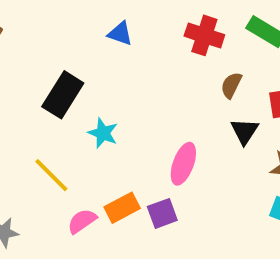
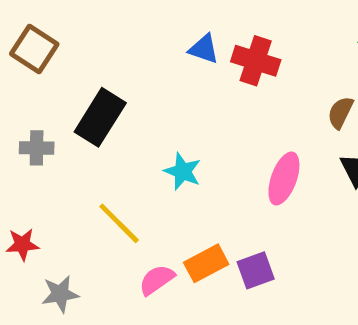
red cross: (204, 35) -> (256, 61), moved
black rectangle: (63, 95) -> (100, 117), moved
pink ellipse: (183, 164) -> (284, 179), moved

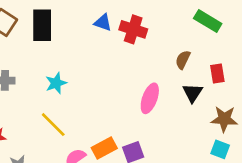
black rectangle: (100, 117) -> (42, 25), moved, turned -32
cyan star: (183, 171) -> (56, 83), moved, turned 30

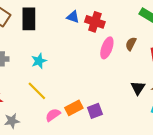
black triangle: (193, 93) -> (138, 88), moved
pink ellipse: (150, 98) -> (107, 48), moved

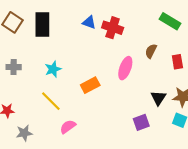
pink ellipse: (107, 48) -> (125, 68), moved
orange rectangle: (74, 108) -> (90, 85), moved
purple square: (95, 111) -> (141, 122), moved

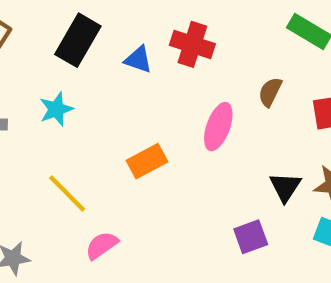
blue triangle: (89, 22) -> (138, 60), moved
black rectangle: (42, 24) -> (78, 40), moved, turned 30
cyan star: (53, 69) -> (56, 109), moved

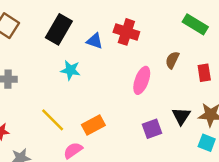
cyan star: (56, 109) -> (70, 70), moved, turned 30
orange rectangle: (147, 161) -> (93, 125), moved
purple square: (251, 237) -> (152, 129), moved

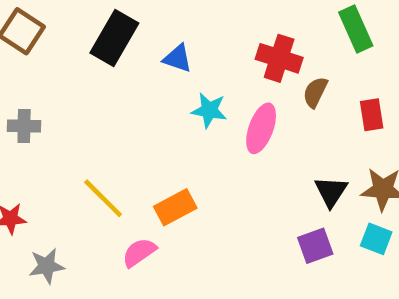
green rectangle: (195, 24) -> (356, 29), turned 35
red cross: (126, 32) -> (279, 58), moved
cyan star: (70, 70) -> (209, 110), moved
purple square: (152, 129) -> (315, 246), moved

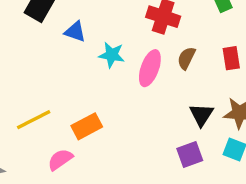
blue triangle: (178, 58) -> (75, 32), moved
brown semicircle: (315, 92) -> (186, 58), moved
yellow line: (103, 198) -> (34, 120), turned -72

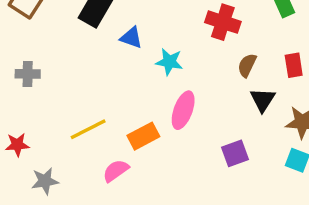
pink ellipse: (150, 68) -> (183, 110), moved
black triangle: (201, 115) -> (263, 100), moved
purple square: (190, 155) -> (235, 153), moved

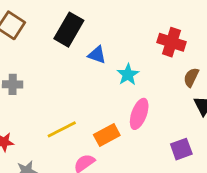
cyan star: (169, 62) -> (128, 75), turned 30

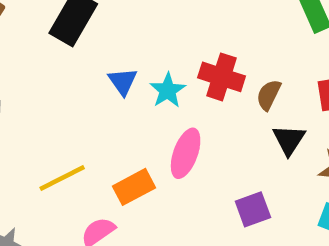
red cross: (171, 42) -> (222, 77), moved
blue triangle: (97, 55) -> (123, 81), moved, turned 36

